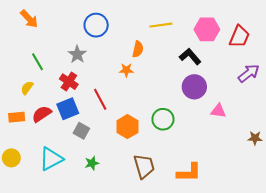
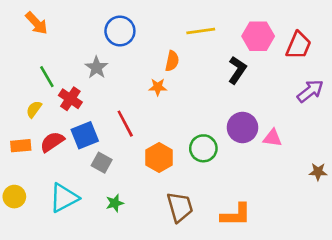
black L-shape: (190, 56) -> (237, 70), turned 75
red cross: (69, 82) -> (70, 99), moved
purple circle: (194, 87) -> (242, 127), moved

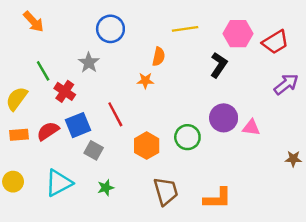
red trapezoid: (299, 45) -> (275, 42), turned 36
yellow semicircle: (34, 109) -> (17, 99), moved, size x1.5

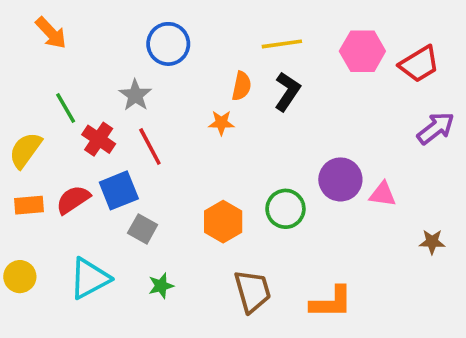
black L-shape: (219, 65) -> (287, 92), moved
red line: (115, 114) -> (150, 147), moved
brown star: (293, 159) -> (432, 242), moved

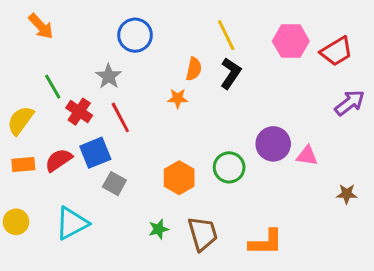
yellow line: (282, 44) -> (226, 35), turned 72
green star: (161, 286) -> (159, 229), moved

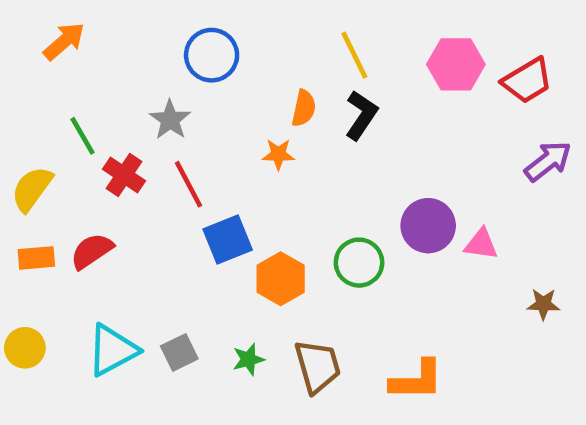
orange arrow: (41, 26) -> (64, 41), turned -88
blue square: (95, 153) -> (228, 240), moved
gray square: (114, 184) -> (179, 352), moved, turned 35

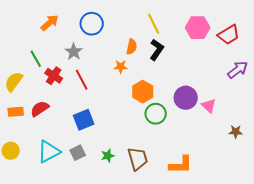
orange arrow: (64, 41) -> (50, 23), moved
blue square: (228, 240) -> (84, 120), moved
pink triangle: (481, 244) -> (209, 106), turned 35
orange hexagon: (281, 279) -> (143, 92), moved

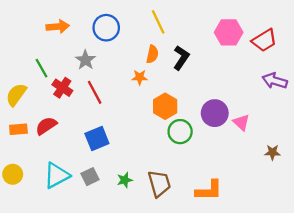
orange arrow: (50, 23) -> (58, 27), turned 36
yellow line: (154, 24) -> (158, 22), moved
purple arrow: (238, 70) -> (275, 81), turned -125

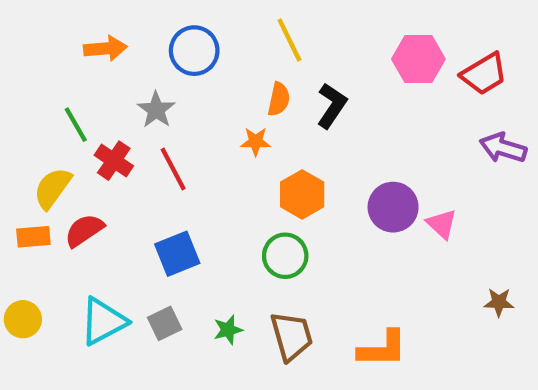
yellow semicircle: (16, 95) -> (52, 188), moved
green circle: (180, 132) -> (285, 256), moved
brown star: (272, 152) -> (499, 302), moved

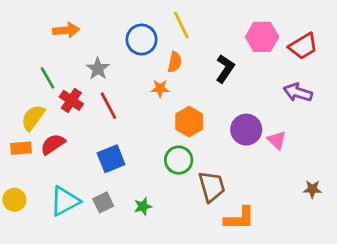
blue circle: (194, 51) -> (142, 40), moved
black L-shape: (332, 106) -> (225, 69), moved
purple arrow: (503, 148) -> (298, 92), moved
brown trapezoid: (292, 336) -> (212, 187), moved

